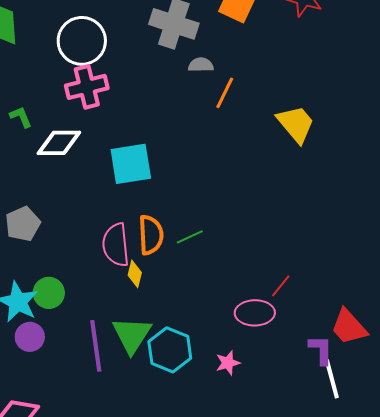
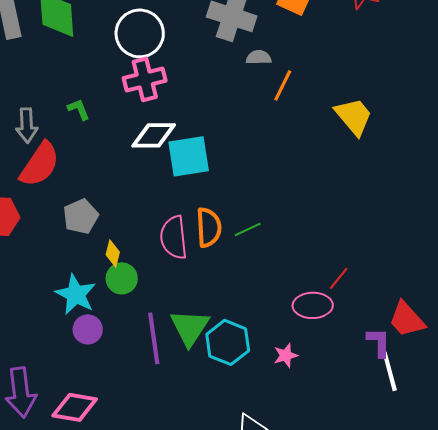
white diamond: (59, 143) -> (154, 135), moved
yellow diamond: (135, 274) -> (113, 253), moved
green circle: (49, 293) -> (122, 278), moved

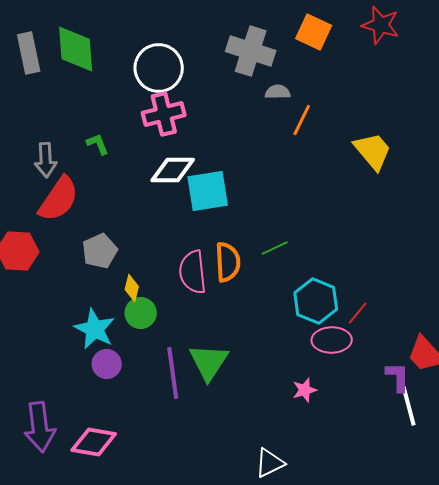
green line: (248, 229) -> (275, 248), moved
cyan hexagon: (228, 342) -> (316, 301), moved

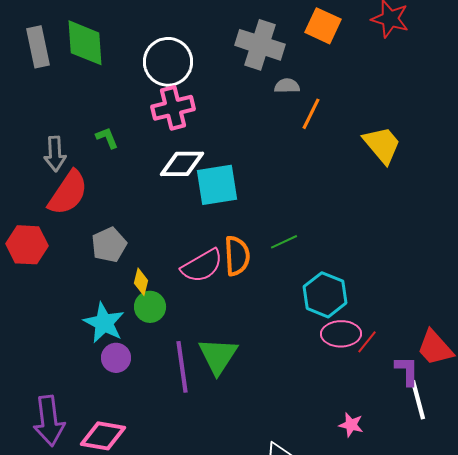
pink semicircle: (193, 272) -> (202, 266), turned -114
red line: (358, 313) -> (367, 342), moved
pink star: (305, 390) -> (351, 425), moved, turned 30

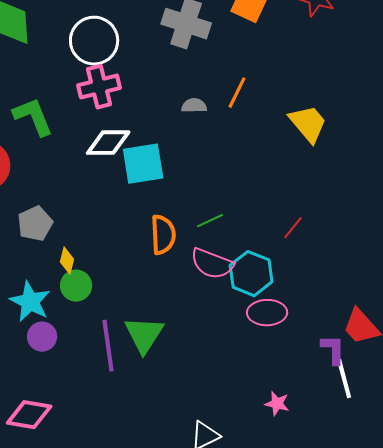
gray semicircle: (287, 86) -> (194, 106), moved
green L-shape: (107, 138) -> (33, 117), size x1.8
pink semicircle: (202, 266) -> (212, 264), moved, turned 51
red line: (367, 342) -> (293, 228), moved

